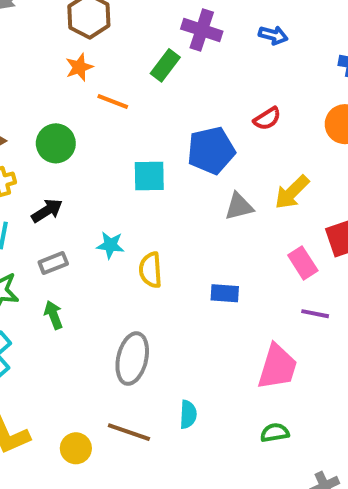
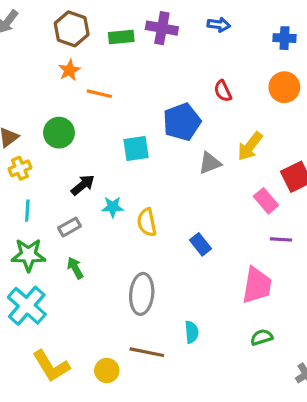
green rectangle: (165, 65) -> (121, 37), moved, turned 55
red semicircle: (267, 119) -> (223, 91), turned 105
black arrow: (47, 211) -> (83, 185), moved
blue rectangle: (225, 293) -> (200, 244), moved, turned 55

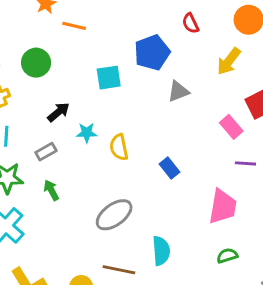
yellow arrow: (250, 146) -> (229, 61), moved
gray ellipse: (142, 294) -> (114, 215), turned 48
cyan semicircle: (192, 332) -> (161, 251), size x1.4

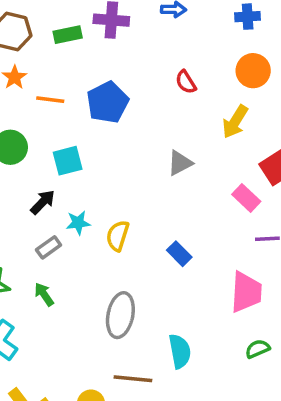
blue pentagon: (152, 53) -> (108, 102), moved
cyan square: (109, 78) -> (68, 161), moved
yellow semicircle: (119, 147) -> (118, 236), turned 35
gray rectangle: (46, 152) -> (49, 247), moved
gray ellipse: (114, 215) -> (120, 315), turned -36

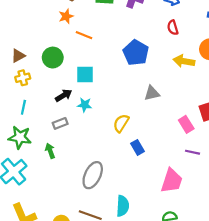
red semicircle: (186, 82) -> (173, 28), moved
blue pentagon: (108, 102) -> (136, 53), moved, turned -30
yellow arrow: (235, 122) -> (184, 61), moved, turned 54
cyan star: (78, 223) -> (85, 105), moved
yellow semicircle: (118, 236) -> (121, 123), moved

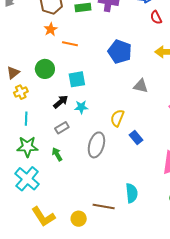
red semicircle: (173, 28) -> (156, 17), moved
gray triangle: (152, 93) -> (141, 86), turned 35
gray ellipse: (93, 175) -> (96, 145), moved

